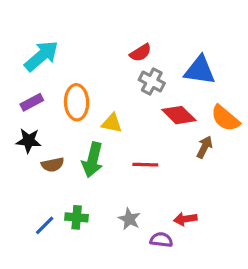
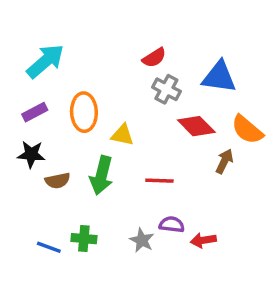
blue line: (45, 225) -> (49, 247), turned 65
purple semicircle: (161, 240) -> (172, 224), moved

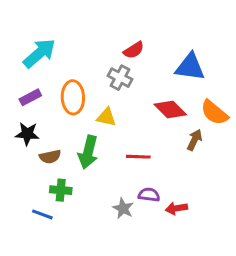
gray cross: (166, 89) -> (120, 78), moved
green cross: (84, 239) -> (61, 190), moved

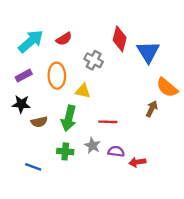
red semicircle: (134, 50) -> (64, 39), moved
blue triangle: (190, 67) -> (148, 52), turned 50
red diamond: (170, 110) -> (120, 39), moved, turned 60
green cross: (61, 190) -> (65, 151), moved
gray star: (123, 208) -> (92, 146), moved

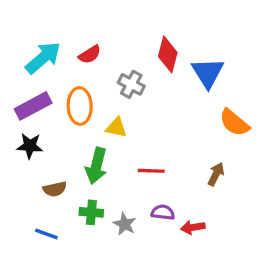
purple rectangle: (24, 76) -> (33, 106), size x1.5
brown arrow: (152, 109) -> (216, 174), moved
brown semicircle: (39, 122) -> (55, 189), moved
gray star: (92, 146) -> (125, 224), moved

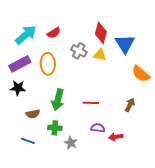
yellow triangle: (116, 128) -> (100, 55), moved
gray star: (125, 224) -> (71, 143), moved

